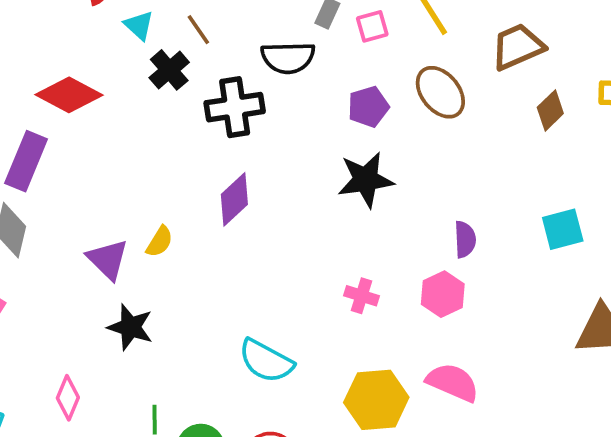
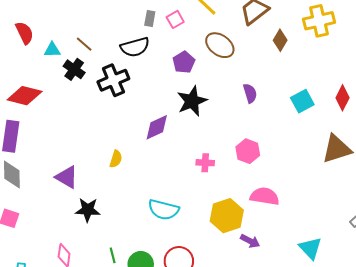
cyan triangle: (139, 25) -> (52, 50), turned -30
purple diamond: (234, 199) -> (157, 127), moved, turned 32
purple semicircle: (465, 239) -> (250, 93), moved
yellow semicircle: (160, 242) -> (116, 159), moved

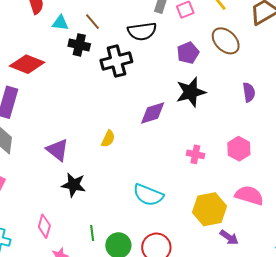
black cross: (74, 69) -> (79, 45), turned -30

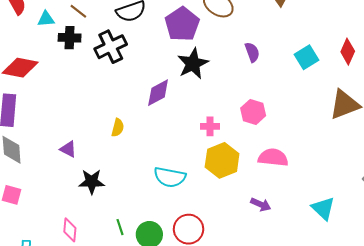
purple pentagon: (188, 53) -> (182, 24), size x1.5
purple triangle: (57, 150) -> (68, 149), size x0.7
yellow hexagon: (210, 209) -> (222, 160), moved

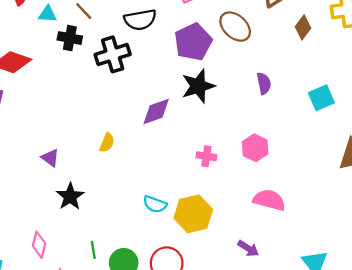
yellow hexagon: (222, 160) -> (193, 214), moved
cyan semicircle: (170, 177) -> (155, 204), size x0.7
black star: (92, 182) -> (70, 196), turned 30

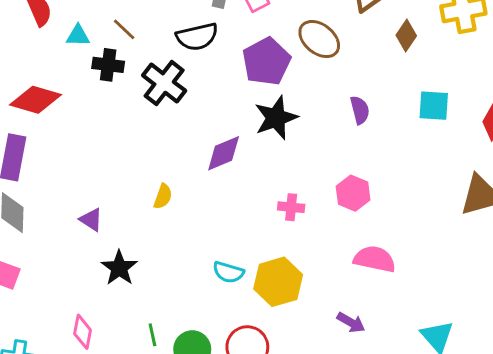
black cross: (113, 54) -> (164, 83), turned -32
cyan square: (321, 98) -> (434, 106), moved, turned 30

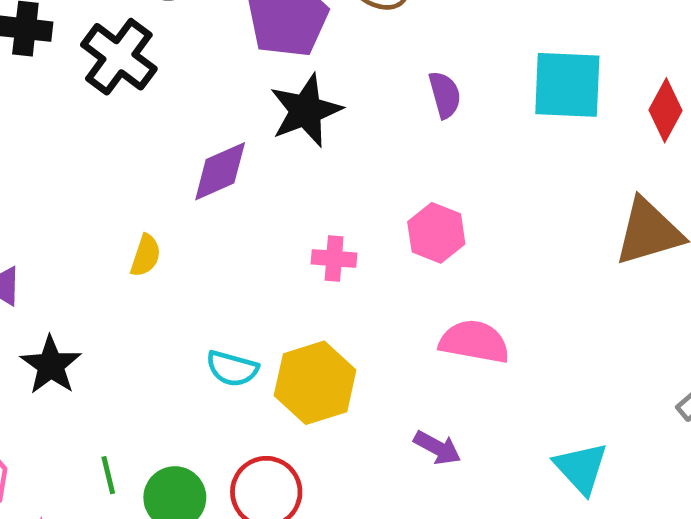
cyan square: (434, 106) -> (567, 85), size x1.4
yellow semicircle: (163, 196) -> (146, 256), moved

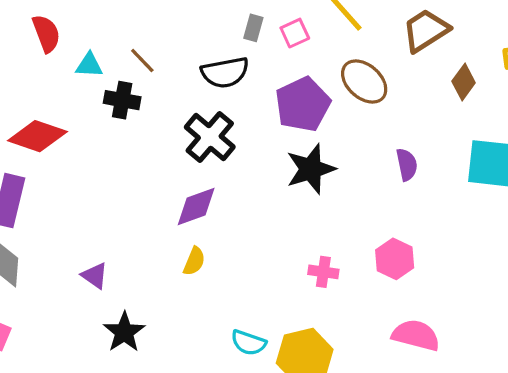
black cross: (119, 57) -> (210, 137), moved
purple diamond: (220, 171) -> (196, 207), moved

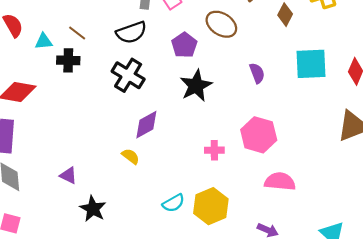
purple pentagon: (303, 104) -> (184, 45), size x0.7
purple diamond: (196, 207) -> (146, 125), moved
pink hexagon: (395, 259) -> (259, 135), size x1.4
yellow semicircle: (194, 261) -> (131, 156), turned -66
cyan semicircle: (248, 343) -> (173, 203), turned -40

